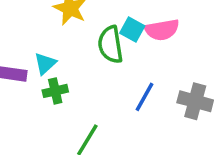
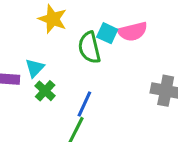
green cross: (55, 91) -> (45, 91), turned -30
blue line: (144, 97) -> (84, 104), moved

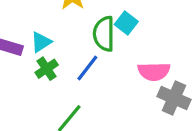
pink semicircle: (133, 32) -> (154, 71), moved
blue line: (84, 104) -> (87, 68), moved

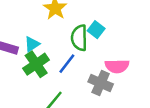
green cross: (47, 69) -> (36, 64), size x1.5
gray cross: (174, 98) -> (101, 83), moved

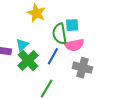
cyan square: (96, 30) -> (72, 25), turned -32
pink semicircle: (117, 66) -> (74, 45), moved

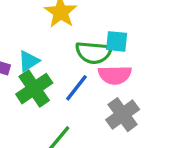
green semicircle: (60, 34) -> (94, 53), turned -85
gray cross: (82, 68) -> (123, 115), turned 30

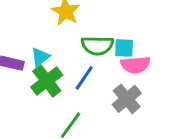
cyan square: (117, 41) -> (124, 48), moved
pink semicircle: (115, 75) -> (135, 65), moved

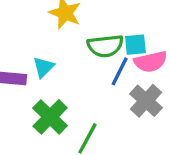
blue line: (84, 78) -> (120, 71), moved
green cross: (47, 81) -> (50, 117), moved

